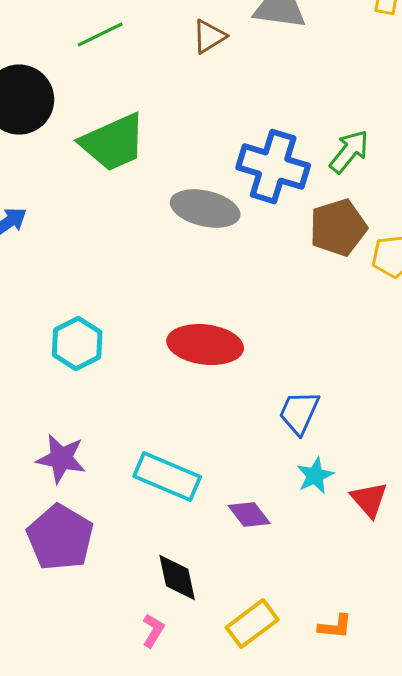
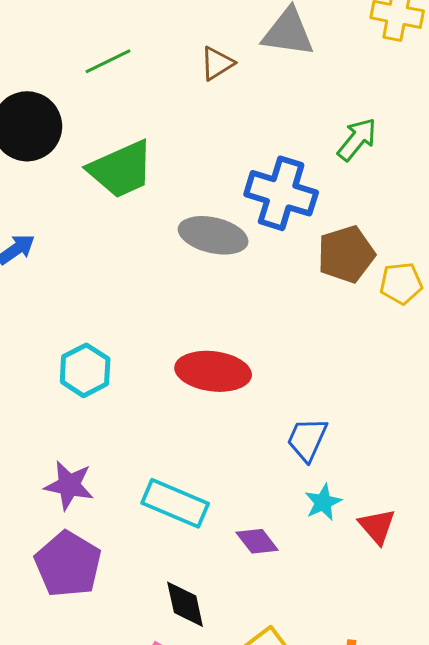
green arrow: (349, 152) -> (357, 139), moved

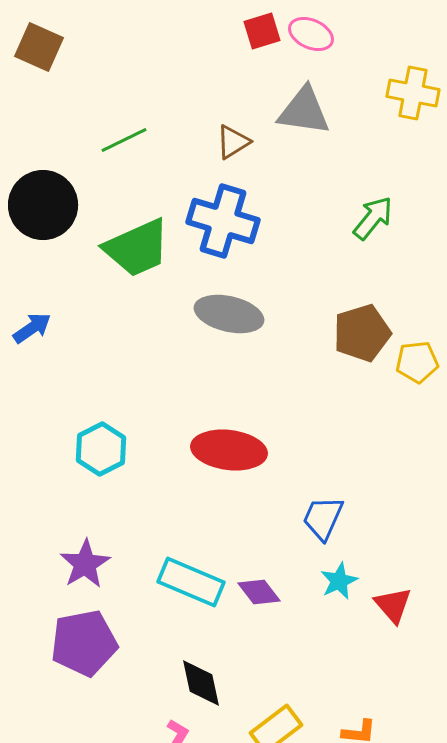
blue cross: (281, 193) -> (223, 221), moved
purple star: (69, 485) -> (85, 564), turned 30
purple diamond: (257, 541) -> (259, 592), moved
purple pentagon: (68, 564) -> (84, 643), turned 30

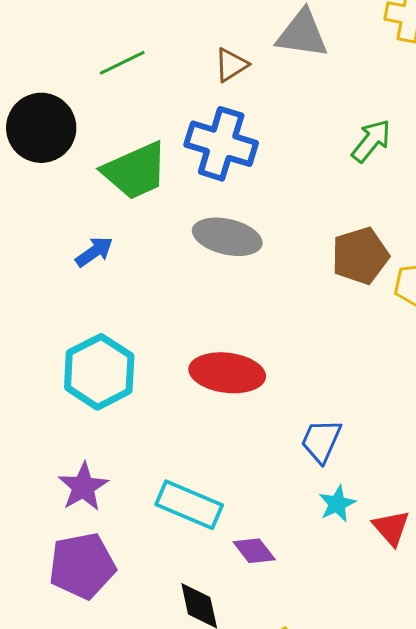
blue arrow: (32, 328) -> (94, 252), moved
cyan hexagon: (101, 449) -> (99, 372), size x1.4
purple diamond: (259, 592) -> (254, 551), moved

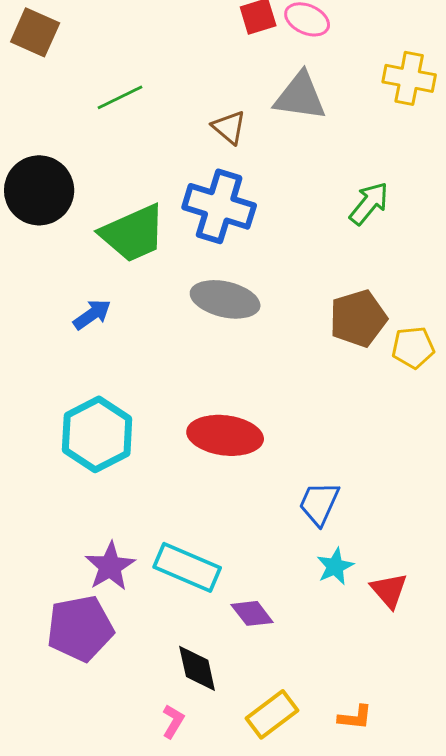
green line: (122, 63) -> (120, 97), moved
brown triangle: (231, 65) -> (229, 127), turned -48
purple star: (83, 487) -> (110, 566), moved

